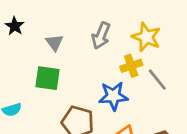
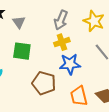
gray triangle: (54, 42) -> (19, 22), moved
yellow cross: (131, 66) -> (62, 42), moved

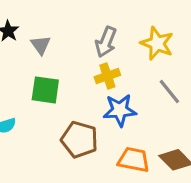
orange trapezoid: (79, 96) -> (134, 160), turned 115

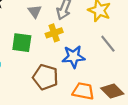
gray triangle: (41, 45) -> (35, 11), moved
yellow cross: (107, 76) -> (54, 33), moved

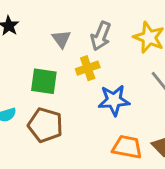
brown pentagon: (45, 77) -> (45, 125), moved

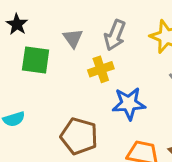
green square: (44, 81) -> (36, 60), moved
brown pentagon: (45, 125) -> (79, 136), moved

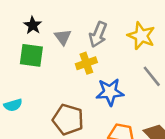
black star: (17, 24) -> (33, 25), moved

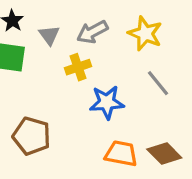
gray arrow: (98, 34) -> (92, 32), turned 40
brown pentagon: (68, 119) -> (32, 136), moved

